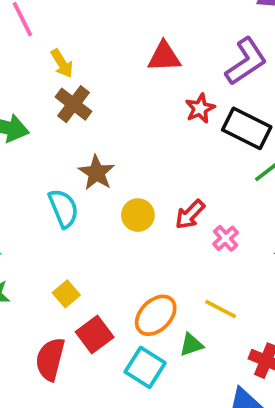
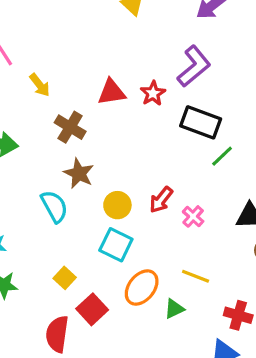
red triangle: (164, 57) -> (112, 92), moved
brown cross: (74, 104) -> (70, 127), moved
red star: (200, 108) -> (153, 93), moved
cyan square: (145, 367) -> (116, 245), moved

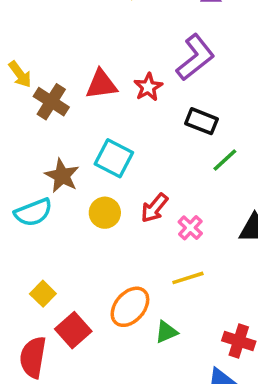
black rectangle: (201, 122) -> (201, 121), size x0.7
brown cross: (70, 127) -> (51, 102), moved
cyan semicircle: (54, 206) -> (33, 212), turned 96
cyan square: (116, 245) -> (114, 158), moved
yellow line: (196, 276) -> (188, 278), moved, turned -40

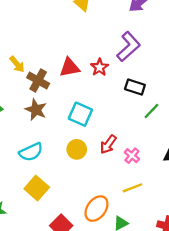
brown star: (62, 176) -> (36, 110), moved
yellow square: (43, 294) -> (37, 188), moved, size x1.5

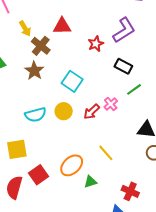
red triangle: (70, 67) -> (62, 26), moved
cyan semicircle: (31, 152) -> (36, 115), moved
pink cross: (132, 156) -> (111, 104), moved
yellow square: (37, 188) -> (17, 149), moved, turned 30
yellow line: (132, 188) -> (106, 153), turned 60

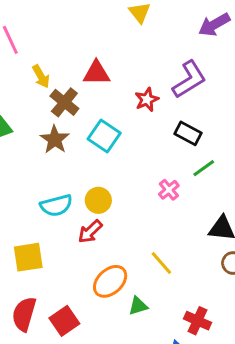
cyan square: (72, 81) -> (104, 136), moved
red arrow: (92, 112) -> (90, 232), moved
red square: (38, 175) -> (64, 321), moved

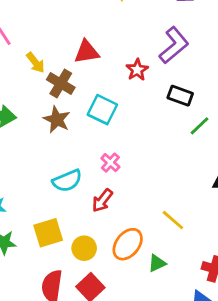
pink cross: (169, 190) -> (110, 163), moved
yellow circle: (98, 200) -> (84, 248), moved

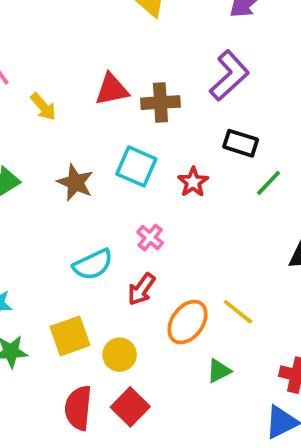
red star: (137, 70) -> (193, 182), moved
brown cross: (61, 84) -> (160, 103), moved, turned -32
orange ellipse: (128, 244) -> (187, 322), moved

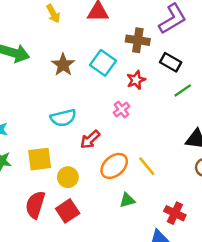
brown cross: (160, 103) -> (138, 40), moved
pink cross: (150, 238) -> (121, 110), moved

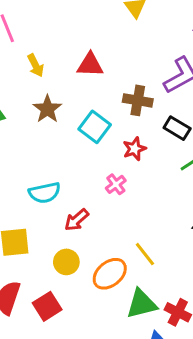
brown star: (63, 65) -> (47, 109), moved
orange ellipse: (114, 166) -> (110, 274), moved
yellow circle: (68, 177) -> (66, 262), moved
green triangle: (127, 200) -> (142, 304), moved, size x1.6

